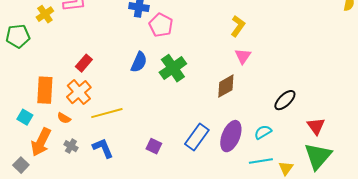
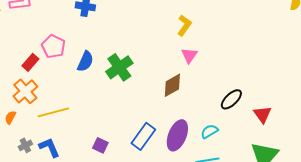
pink pentagon: (161, 25) -> (53, 46), moved
orange semicircle: (64, 118) -> (10, 117), turned 88
red triangle: (316, 126) -> (262, 114), moved
gray cross: (71, 146) -> (25, 145), moved, turned 32

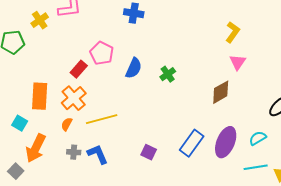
green cross: (119, 67) -> (168, 74), size x0.6
orange semicircle: (10, 117) -> (67, 124), moved
gray cross: (25, 145) -> (74, 152), turned 32

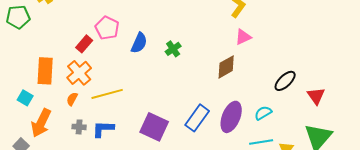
pink triangle: (238, 62) -> (243, 37), turned 30
purple square: (149, 152) -> (154, 127), size x1.8
blue L-shape: (98, 154) -> (103, 129), turned -65

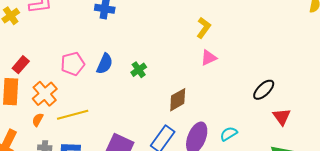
pink pentagon: (107, 28) -> (73, 64), moved, turned 30
red rectangle: (84, 44) -> (21, 65), moved
brown diamond: (226, 67) -> (178, 100), moved
black ellipse: (285, 81) -> (264, 90), moved

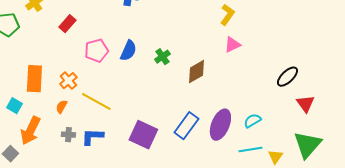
red rectangle: (21, 65) -> (67, 24), moved
orange cross: (45, 94) -> (68, 81), size x0.7
brown diamond: (178, 100) -> (196, 72), moved
yellow line: (73, 115) -> (96, 102), turned 44

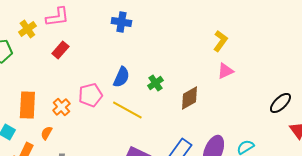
pink pentagon: (96, 51) -> (90, 95), moved
yellow line: (96, 102) -> (127, 110), moved
orange semicircle: (61, 107) -> (46, 133), moved

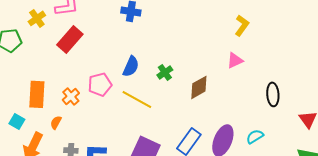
yellow L-shape: (220, 41) -> (242, 25), moved
red rectangle: (60, 50) -> (70, 39), size x1.5
black ellipse: (280, 103) -> (273, 94), moved, turned -50

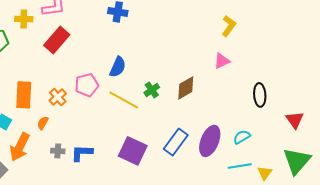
yellow cross: (37, 18) -> (24, 19), turned 36
green cross: (165, 72) -> (152, 90), moved

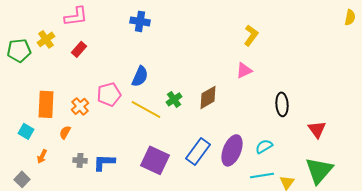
yellow cross: (24, 19) -> (46, 39), moved, turned -36
red rectangle: (57, 40) -> (79, 49), size x0.6
orange arrow: (20, 147) -> (42, 156), size x0.5

